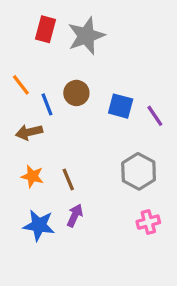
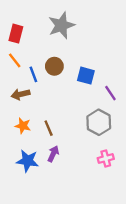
red rectangle: (45, 29) -> (16, 34), moved
purple line: (155, 116) -> (110, 93), moved

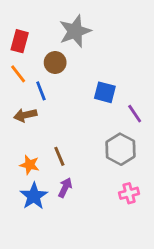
brown circle: (54, 66) -> (55, 63), moved
orange star: (23, 126) -> (30, 165), moved
blue star: (28, 161) -> (34, 196), turned 30

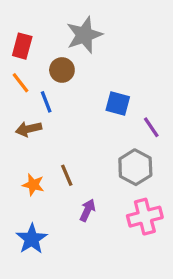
purple arrow: (65, 188) -> (87, 210), moved
pink cross: (129, 193) -> (145, 217), size x1.5
blue star: (34, 196) -> (32, 239), moved

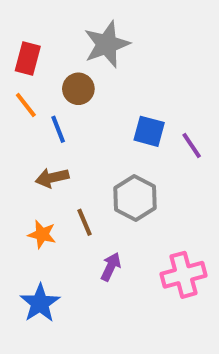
purple line: (151, 127) -> (192, 145), moved
brown arrow: (29, 129) -> (52, 178), moved
gray hexagon: (135, 167) -> (135, 198), moved

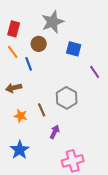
blue square: (149, 131) -> (74, 49), moved
brown arrow: (52, 178) -> (14, 88), moved
pink cross: (184, 275) -> (73, 161), moved

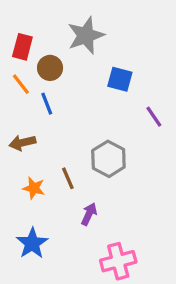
brown circle: (39, 44) -> (50, 68), moved

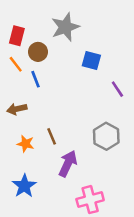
gray hexagon: (108, 159) -> (106, 136), moved
purple arrow: (89, 214) -> (68, 164), size x1.5

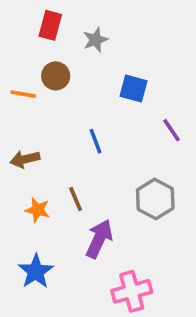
gray star: (65, 27) -> (95, 40), size x0.6
red rectangle: (17, 36) -> (50, 25), moved
orange line: (16, 64) -> (23, 94), turned -42
blue line: (35, 79) -> (95, 141), moved

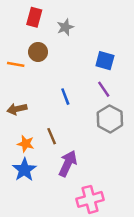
blue square: (133, 89) -> (105, 61), moved
purple line: (171, 130) -> (104, 89), moved
gray hexagon: (155, 199) -> (110, 119), moved
blue star: (36, 271) -> (24, 170), moved

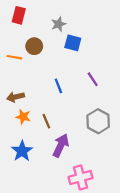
red rectangle: (34, 17) -> (19, 15), moved
blue square: (105, 61) -> (73, 43), moved
gray hexagon: (110, 119) -> (98, 121), moved
orange star: (26, 144) -> (23, 117), moved

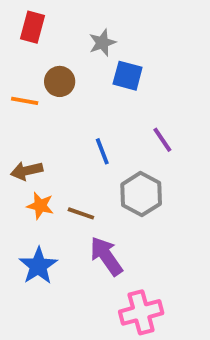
brown line: (46, 121) -> (81, 213), turned -48
gray hexagon: (98, 121) -> (141, 194), moved
purple arrow: (61, 145) -> (106, 256), turned -60

